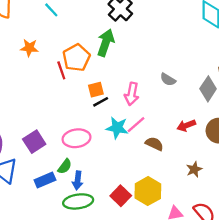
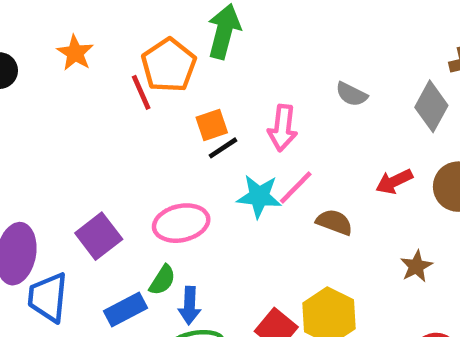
orange star: (29, 48) -> (75, 53), turned 30

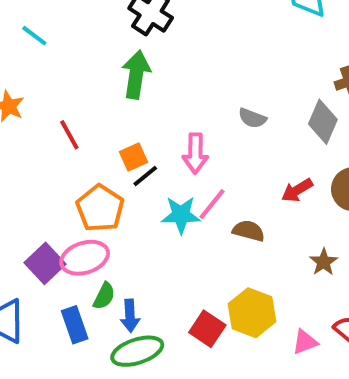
orange pentagon: (169, 65) -> (100, 208), moved
pink ellipse: (181, 223) -> (85, 258), moved
blue rectangle: (126, 309) -> (75, 325), turned -76

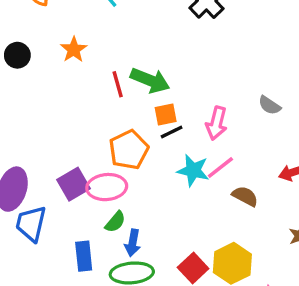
green arrow: (136, 75) -> (150, 80), moved, turned 90
blue rectangle: (75, 325) -> (84, 256), moved

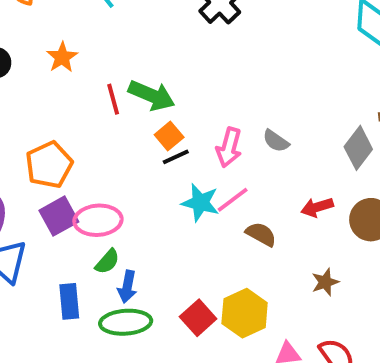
gray semicircle: (269, 105) -> (276, 141), moved
orange square: (166, 114) -> (169, 136), turned -30
orange pentagon: (129, 150) -> (49, 165), moved

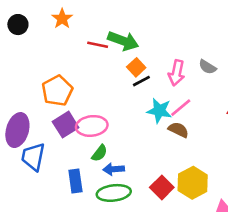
red line: (113, 99) -> (98, 45), turned -60
brown semicircle: (261, 234) -> (178, 130), moved
blue arrow: (127, 287) -> (114, 169), turned 78

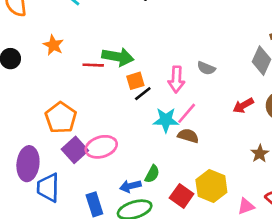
orange square: (136, 67) -> (135, 81), turned 36
green semicircle: (99, 153) -> (152, 174), moved

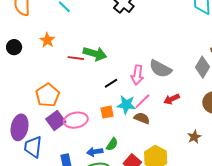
gray semicircle: (206, 68) -> (160, 69), size x1.6
orange square: (135, 81) -> (107, 112), moved
red arrow: (243, 106) -> (171, 99), moved

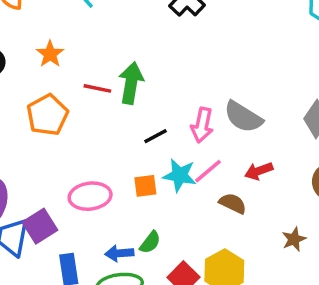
green arrow: (95, 54) -> (131, 83), turned -100
orange pentagon: (48, 95) -> (47, 115), moved
brown semicircle: (142, 118) -> (233, 203), moved
purple square: (56, 120) -> (40, 226), moved

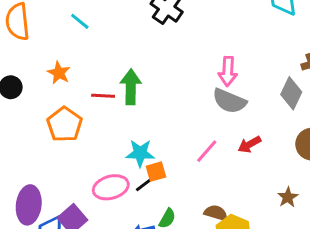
pink arrow: (202, 125) -> (228, 71), moved
black line: (156, 136) -> (145, 184), moved
cyan star: (180, 175) -> (140, 153), moved
brown semicircle: (233, 203) -> (216, 213), moved

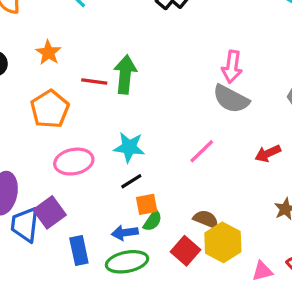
red arrow: (249, 144) -> (268, 153), moved
orange square: (156, 172) -> (147, 204), moved
pink ellipse: (111, 187) -> (74, 162), moved

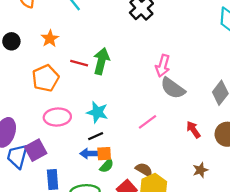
pink arrow: (232, 67) -> (163, 66), moved
red arrow: (268, 153) -> (193, 130), turned 72
blue arrow: (125, 233) -> (89, 153), moved

